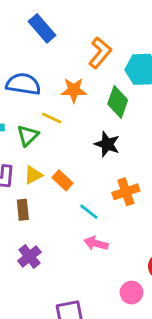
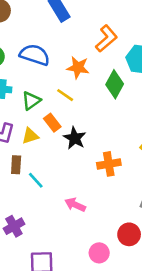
yellow line: (52, 118) -> (65, 95), moved
black star: (107, 144) -> (75, 138), moved
orange rectangle: (63, 180) -> (52, 123), moved
cyan line: (89, 212) -> (36, 180), moved
purple cross: (29, 256) -> (14, 226), moved

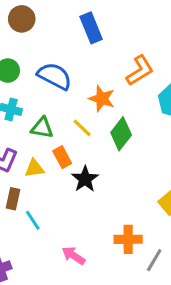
green diamond: (115, 84) -> (121, 134), moved
green triangle: (31, 101) -> (42, 128), turned 36
orange cross: (109, 164) -> (128, 239), moved

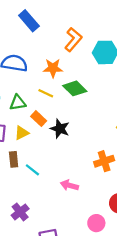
green diamond: (121, 134) -> (75, 88), turned -65

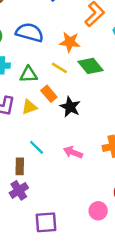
brown rectangle: (14, 159) -> (20, 166), moved
pink arrow: (69, 185) -> (73, 152), moved

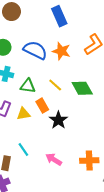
orange star: (70, 42) -> (61, 51), moved

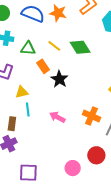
yellow triangle: (23, 114) -> (22, 92), moved
cyan line: (23, 149) -> (28, 110), turned 32
orange cross: (89, 161) -> (91, 116), turned 30

